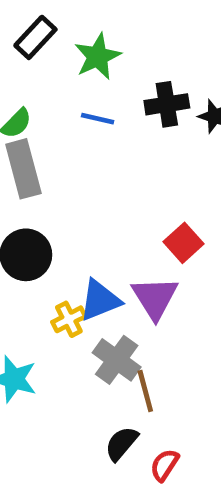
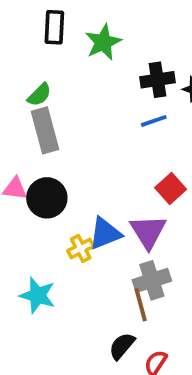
black rectangle: (35, 37) -> (54, 27), turned -40
blue line: (98, 119) -> (154, 121), moved, turned -32
gray cross: (117, 360) -> (152, 280), moved, turned 36

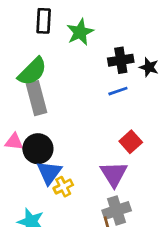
green semicircle: (39, 95) -> (32, 71), size x1.6
blue triangle: (105, 233) -> (49, 173), moved, turned -32

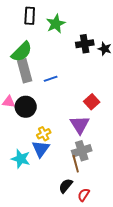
blue line: (118, 91) -> (51, 79), moved
blue triangle: (49, 173) -> (41, 149), moved

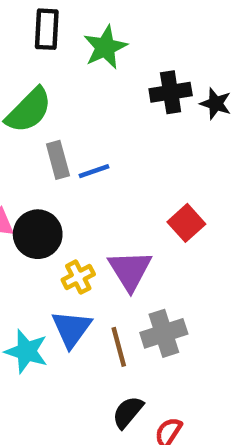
gray rectangle: (25, 71) -> (58, 160), moved, size x0.7
purple triangle: (80, 125) -> (130, 270), moved
yellow cross: (44, 134) -> (78, 277), moved
brown line: (76, 164) -> (119, 347), moved

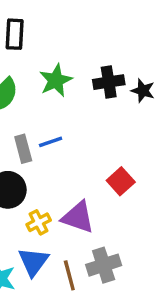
green star: (105, 47) -> (56, 80), moved
gray rectangle: (58, 160) -> (23, 149), moved
purple triangle: (130, 270) -> (78, 217), turned -39

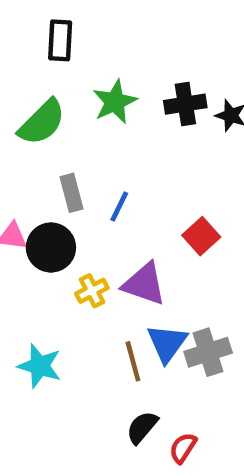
blue line: (51, 142) -> (119, 207), moved, turned -45
blue triangle: (33, 262) -> (167, 343), moved
gray cross: (104, 265) -> (208, 352), moved

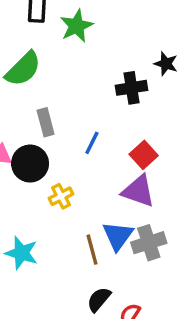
green star: (115, 102) -> (76, 26), moved
black cross: (185, 104) -> (132, 88), moved
blue line: (119, 207) -> (92, 143), moved
purple triangle: (144, 284) -> (138, 191), moved

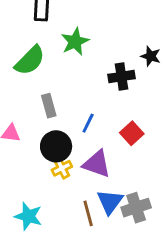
green star: (76, 26) -> (75, 42), moved
black circle: (30, 164) -> (56, 146), moved
purple triangle: (138, 191) -> (97, 164), moved

